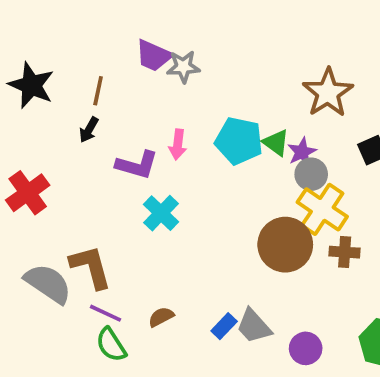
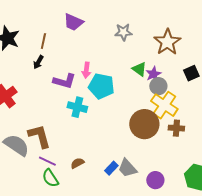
gray star: (183, 67) -> (123, 32), moved
cyan pentagon: (239, 141) -> (101, 86), moved
cyan cross: (161, 213) -> (77, 107), turned -30

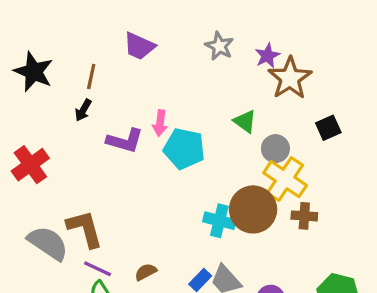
gray star: (123, 32) -> (219, 46), moved, turned 30
purple star: (153, 74) -> (267, 56), moved
cyan cross: (77, 107) -> (219, 221), moved

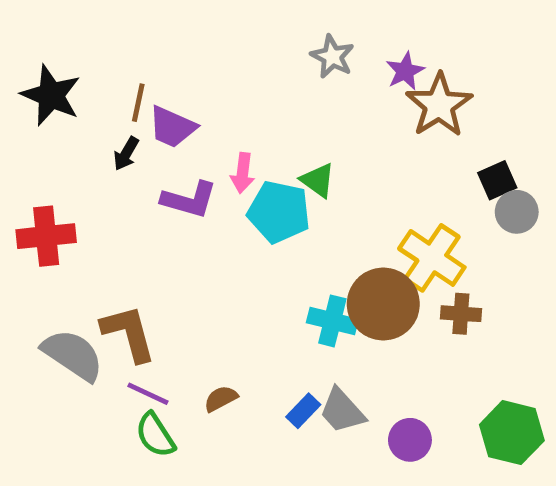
purple trapezoid: (139, 46) -> (172, 127), moved
green triangle: (245, 121) -> (318, 180), moved
gray circle: (275, 149) -> (517, 212), moved
red cross: (30, 165) -> (46, 236), turned 30

